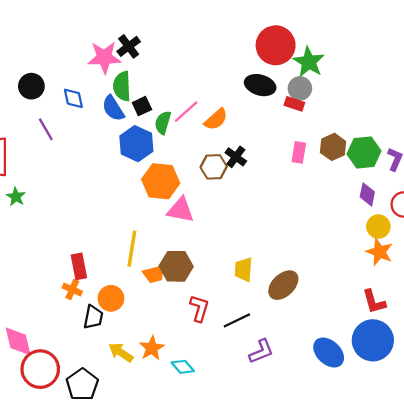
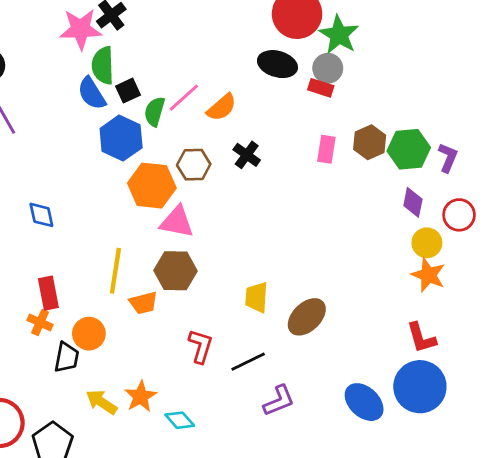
blue diamond: (73, 98) -> (41, 215), moved
brown hexagon: (214, 167) -> (194, 165), moved
brown hexagon: (176, 266) -> (176, 271), moved

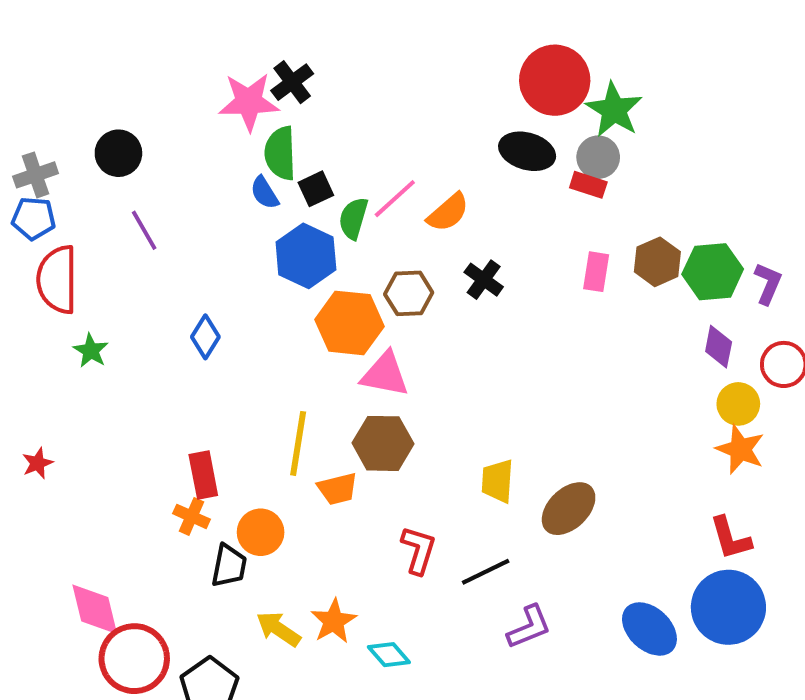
blue semicircle: (92, 93) -> (265, 193), size x0.7
blue diamond: (41, 215) -> (205, 337), moved, turned 44

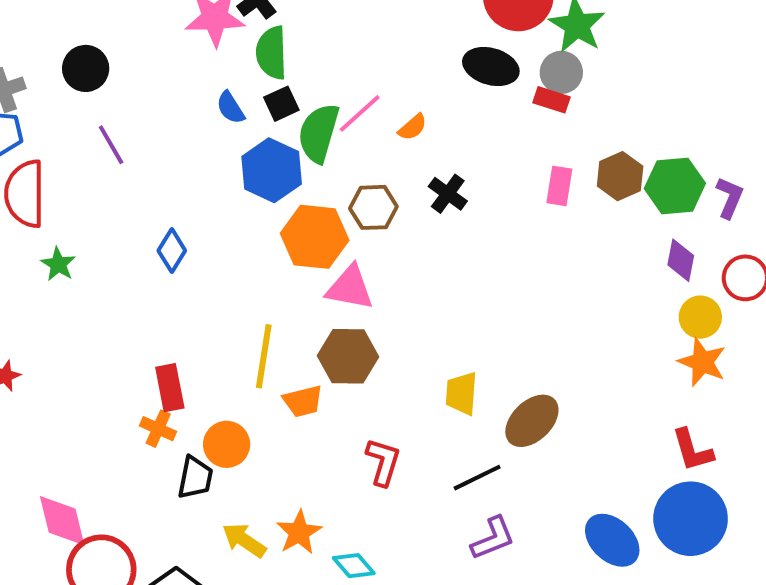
green semicircle: (280, 153) -> (272, 53), moved
orange semicircle: (448, 212) -> (413, 127), size x0.7
green semicircle: (353, 218) -> (319, 133), size x1.4
black line: (486, 572) -> (477, 478), moved

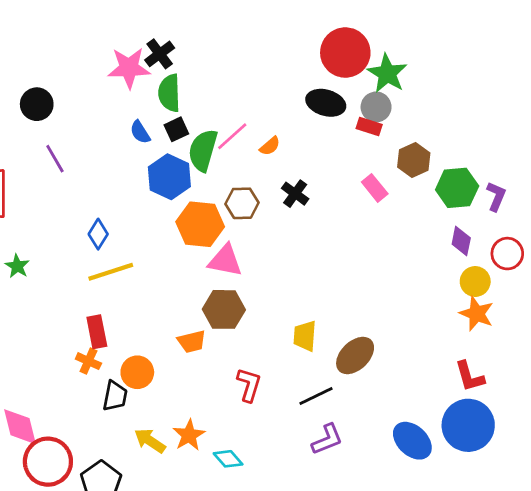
brown hexagon: (620, 176) -> (414, 160), moved
pink rectangle: (559, 186) -> (375, 188), turned -48
green star: (58, 264) -> (17, 266), moved
yellow line: (264, 356) -> (111, 272), moved, turned 63

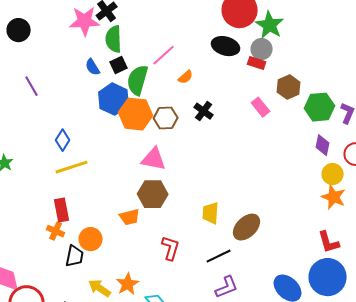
black circle: (37, 104) -> (19, 30), moved
pink line: (232, 136) -> (164, 55), moved
orange hexagon: (200, 224) -> (136, 114), moved

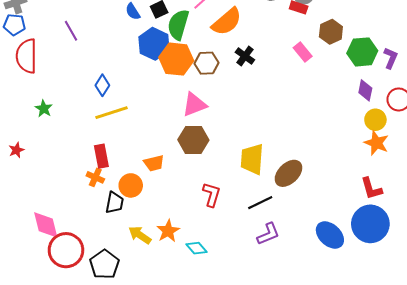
orange semicircle: (186, 77) -> (227, 22), size x2.0
pink triangle: (154, 159) -> (194, 105), turned -32
yellow trapezoid: (211, 213) -> (252, 159), size x1.4
orange trapezoid: (130, 217) -> (154, 163), moved

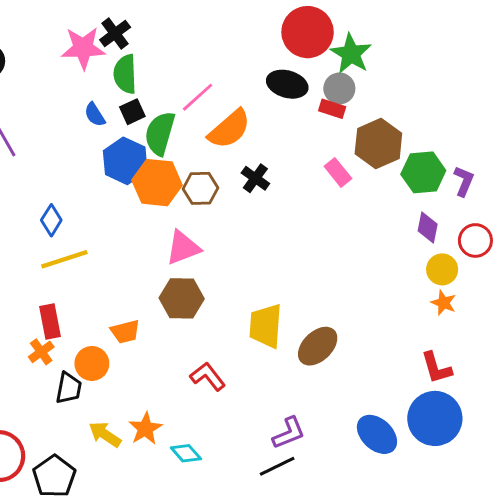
brown hexagon: (331, 32) -> (378, 143), size x1.4
orange star: (376, 143) -> (444, 303), size x0.7
orange cross: (95, 177) -> (41, 352), turned 30
red L-shape: (212, 195) -> (208, 377), turned -55
black line: (260, 203) -> (277, 466), moved

